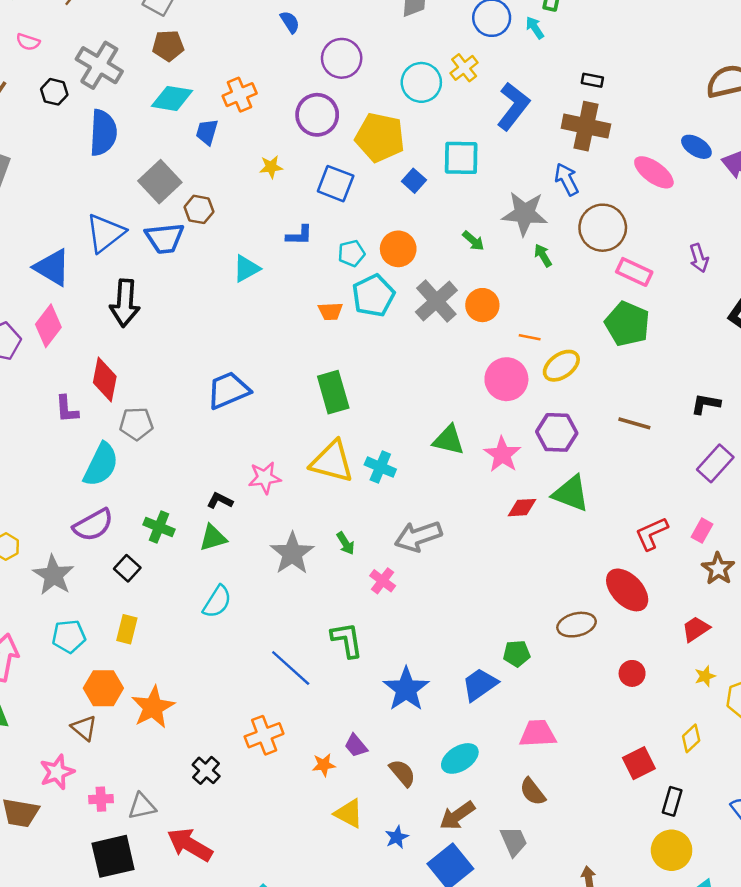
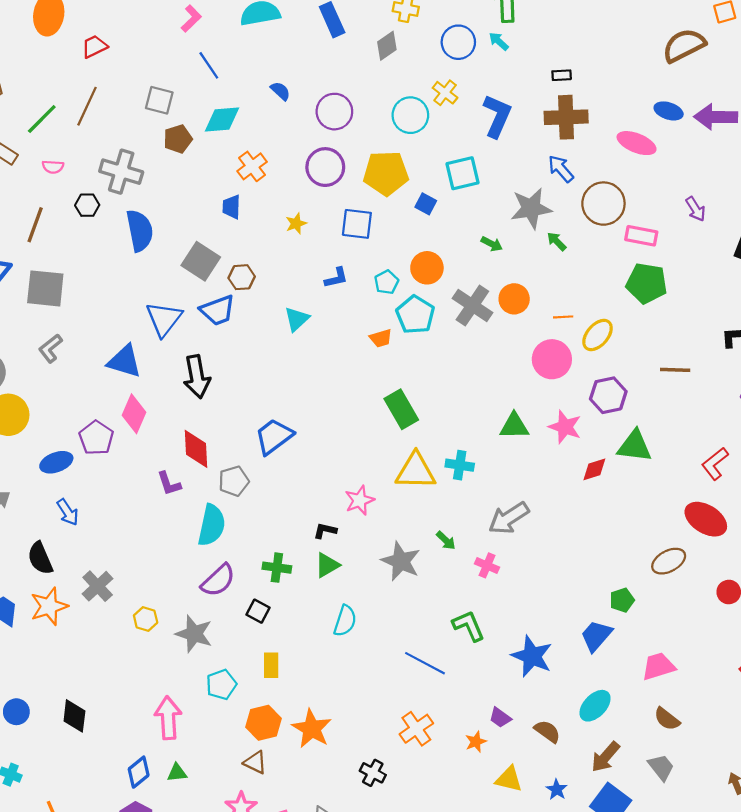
cyan diamond: (172, 98) -> (222, 119), moved
blue trapezoid: (228, 390) -> (274, 436), moved

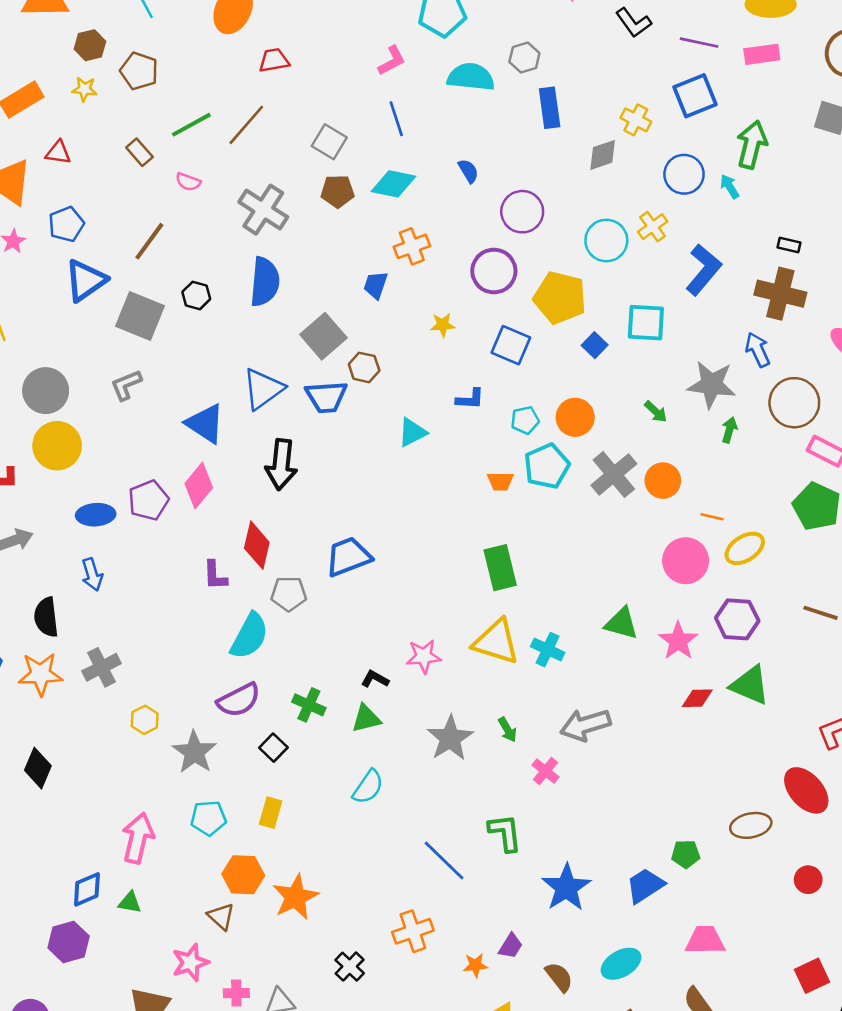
black hexagon: (87, 205) -> (196, 295), moved
green arrow: (557, 241) -> (729, 430), turned 45
black diamond: (74, 716) -> (38, 768), moved
purple trapezoid: (500, 718) -> (511, 946), turned -110

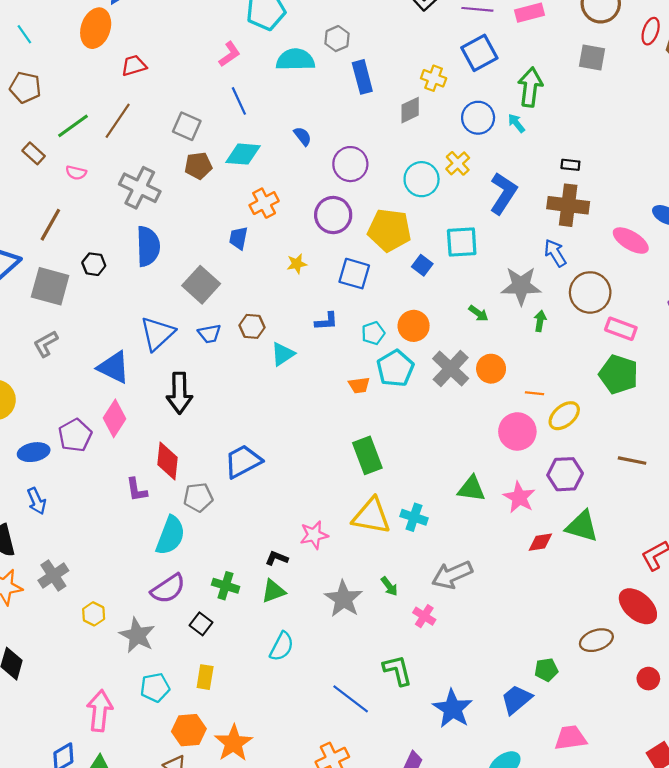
brown hexagon: (364, 367) -> (252, 326), moved
blue trapezoid: (326, 397) -> (209, 334), size x0.7

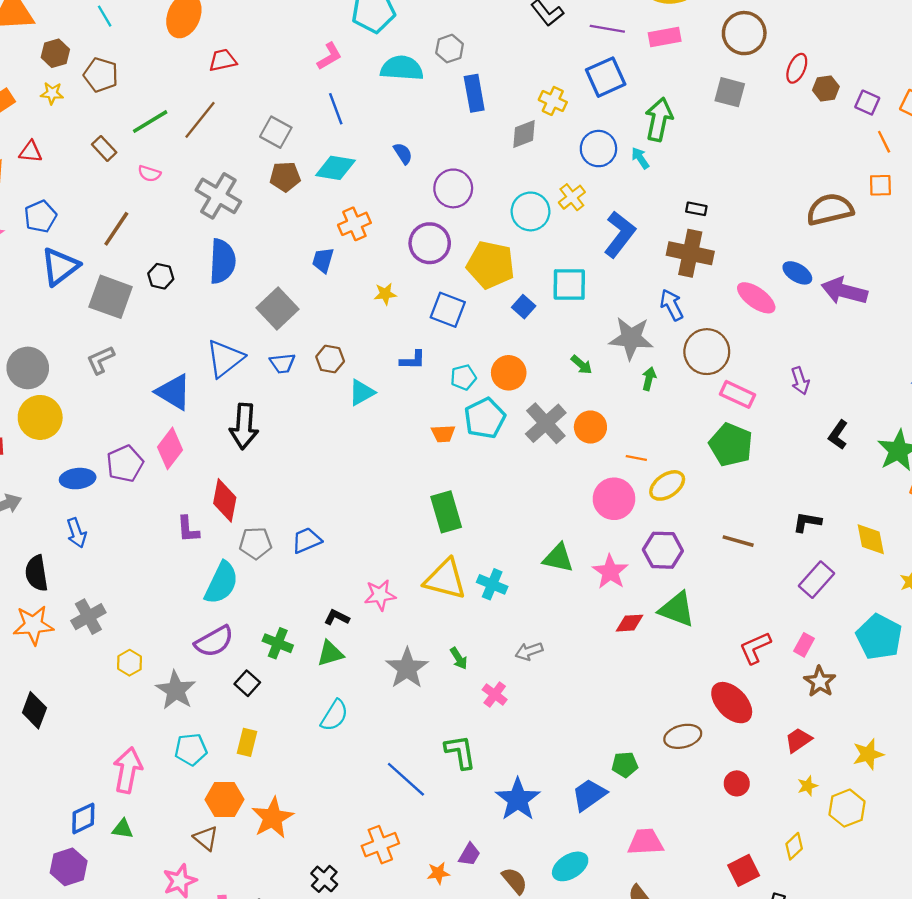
blue trapezoid: (243, 461) -> (307, 540), moved, size x0.7
gray arrow: (452, 575) -> (529, 651), size x0.6

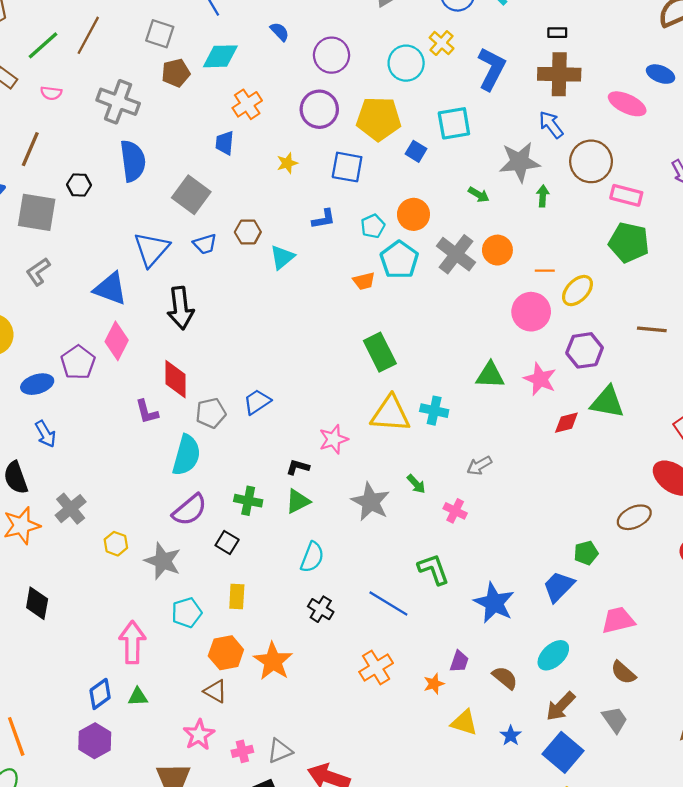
black cross: (324, 879) -> (321, 609), moved

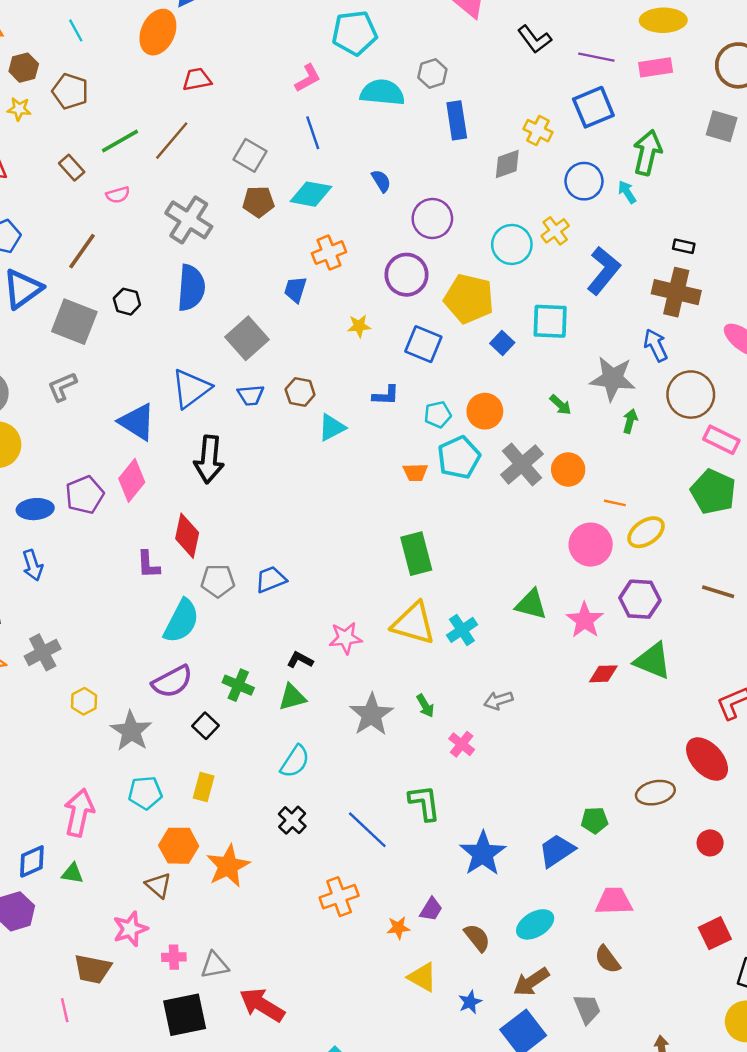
pink semicircle: (51, 93) -> (118, 195), turned -35
cyan cross: (434, 411) -> (462, 630), turned 32

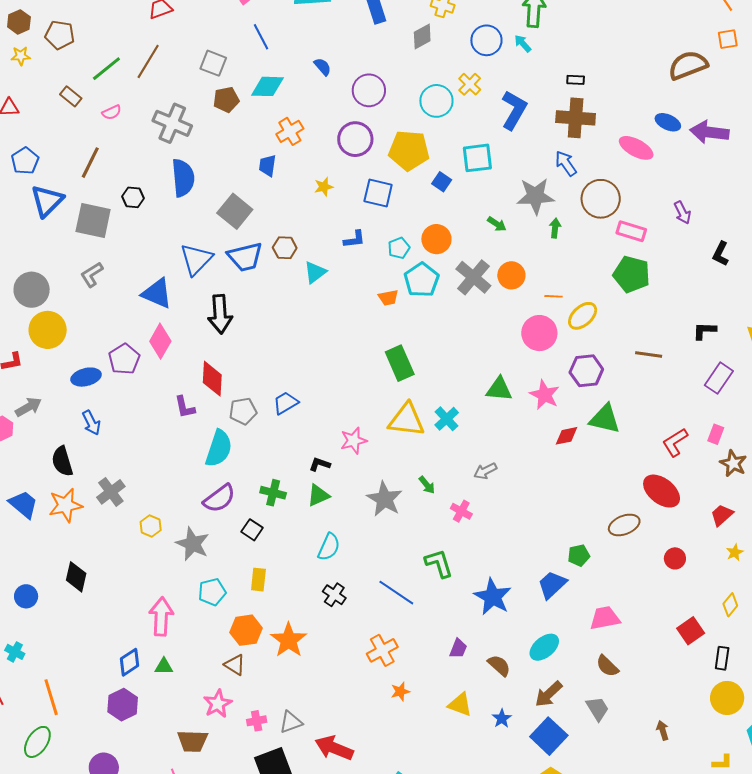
blue trapezoid: (251, 395) -> (245, 257), size x1.6
orange star: (398, 928) -> (400, 692), moved

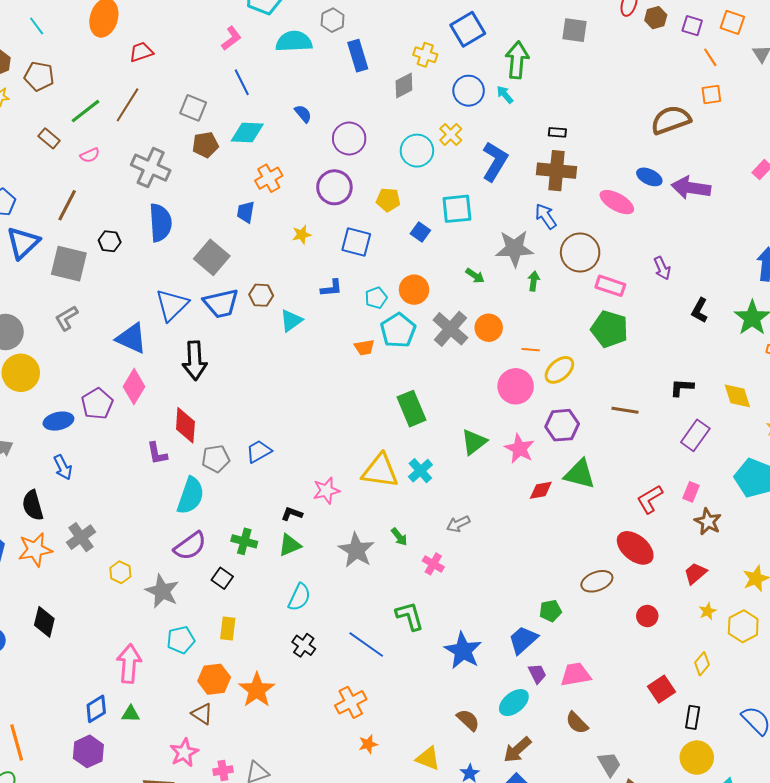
yellow pentagon: (409, 150) -> (388, 200), size x0.6
green rectangle: (400, 363) -> (412, 409), moved
green triangle: (499, 389) -> (474, 442), turned -44
purple trapezoid: (458, 649) -> (537, 674), moved, turned -50
gray trapezoid: (597, 709) -> (609, 764), moved

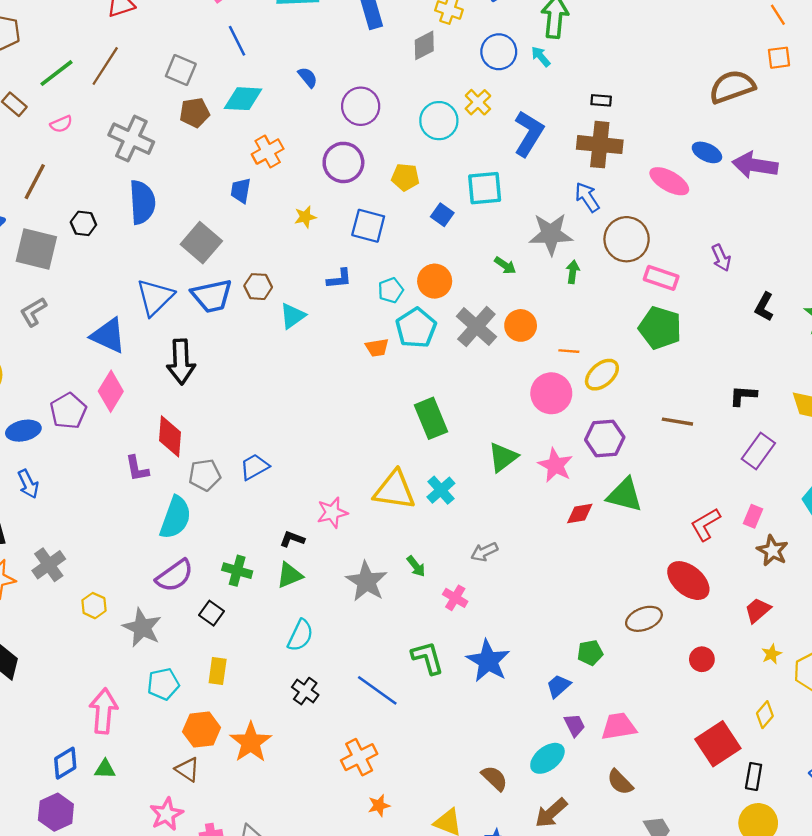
blue trapezoid: (523, 640) -> (558, 686), size x0.7
blue star: (463, 651) -> (488, 661), moved
red square: (662, 689) -> (718, 744), size x1.4

